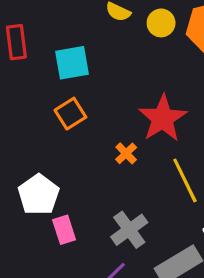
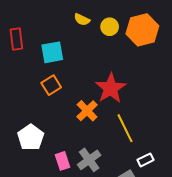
orange cross: (126, 153) -> (87, 111), size x1.5
pink rectangle: (64, 230) -> (62, 161), moved

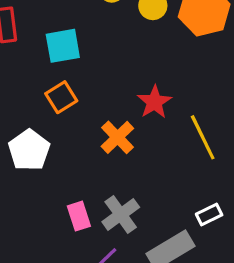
red star: (111, 88) -> (154, 102), size x0.7
yellow line: (125, 128) -> (203, 137), moved
white pentagon: (31, 137) -> (29, 150), moved

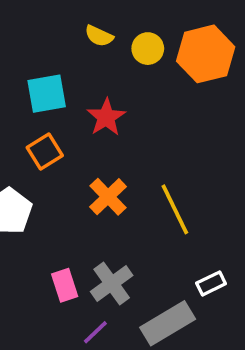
red star: (154, 102) -> (106, 117), moved
yellow line: (203, 137) -> (175, 209), moved

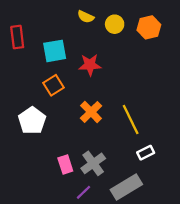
orange hexagon: (206, 54) -> (149, 27), size x0.7
red star: (106, 117) -> (90, 65), turned 30
white rectangle: (211, 283) -> (146, 153), moved

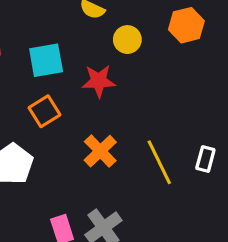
yellow circle: (115, 24) -> (127, 40), moved
white rectangle: (146, 153) -> (205, 159), moved, turned -49

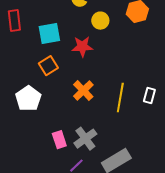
yellow line: (159, 162) -> (120, 98), turned 36

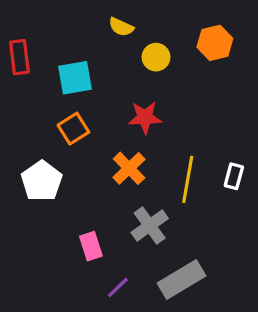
red star: (82, 47) -> (145, 117), moved
gray cross: (85, 139) -> (150, 225), moved

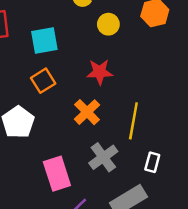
white rectangle: (234, 176) -> (152, 162), moved
pink rectangle: (91, 246) -> (57, 174), size x1.5

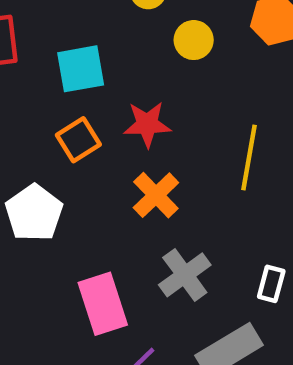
red star: (100, 72) -> (147, 124), moved
yellow line: (133, 121) -> (249, 157), moved

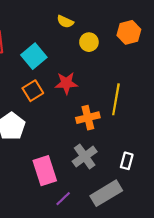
cyan square: (81, 69) -> (34, 56), turned -30
orange cross: (156, 195) -> (88, 118), moved, turned 30

